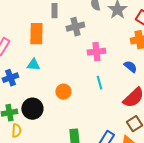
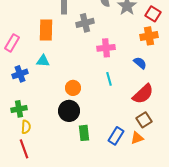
black circle: (32, 109) -> (69, 111), moved

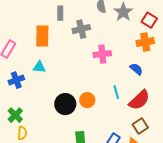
cyan line: (109, 79) -> (116, 92), moved
orange circle: (73, 88) -> (87, 100), moved
green cross: (19, 109) -> (15, 115), turned -35
black circle: (69, 111) -> (65, 104), moved

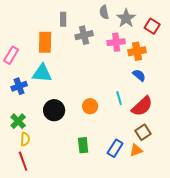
orange cross: (145, 42) -> (137, 51), moved
pink cross: (102, 54) -> (116, 42), moved
cyan triangle: (39, 67) -> (42, 73), size x1.5
black circle: (65, 104) -> (54, 110), moved

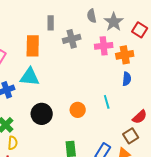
blue semicircle: (139, 75) -> (127, 79), turned 56
red semicircle: (142, 106) -> (140, 117), moved, size x0.7

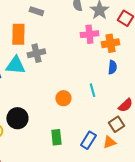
gray rectangle: (51, 23) -> (36, 11), turned -72
gray cross: (72, 39) -> (36, 53), moved
black circle: (42, 114) -> (17, 118), moved

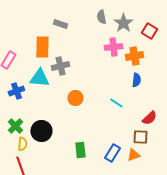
cyan line: (92, 90) -> (116, 103), turned -40
orange circle: (63, 98) -> (75, 98), moved
brown square: (116, 124) -> (140, 137), turned 35

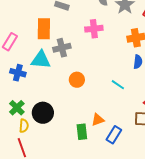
pink cross: (113, 47) -> (94, 29), moved
blue cross: (16, 91) -> (18, 73), turned 35
orange triangle: (133, 155) -> (98, 120), moved

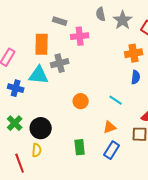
pink cross: (94, 29) -> (80, 36), moved
orange circle: (77, 80) -> (81, 101), moved
orange triangle: (98, 120) -> (110, 127), moved
yellow semicircle: (24, 126) -> (37, 150), moved

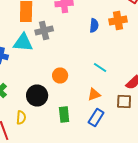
blue semicircle: (136, 77) -> (94, 26), moved
orange circle: (81, 101) -> (60, 76), moved
black circle: (41, 128) -> (37, 96), moved

